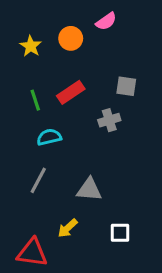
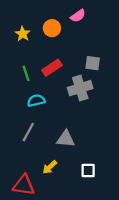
gray cross: (109, 120) -> (80, 88), size x1.5

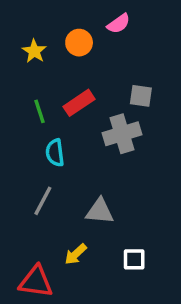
cyan semicircle: (36, 100) -> (55, 153), turned -84

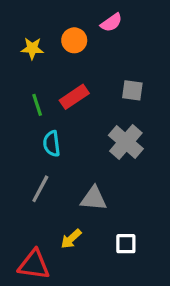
yellow star: (34, 51) -> (32, 48), turned -30
gray cross: (122, 134) -> (126, 142), moved, turned -32

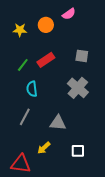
green line: (37, 105) -> (23, 65), turned 56

